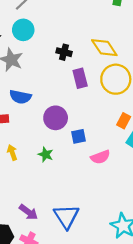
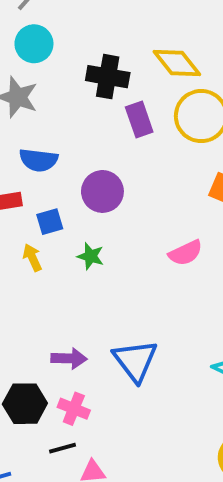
black cross: (64, 52) -> (108, 77), size x1.5
blue square: (79, 136) -> (50, 222), moved
purple arrow: (29, 212) -> (69, 358), turned -30

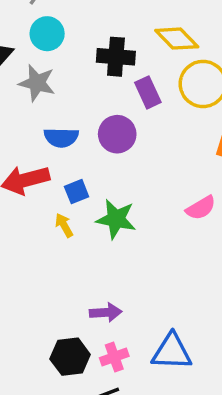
purple circle: (102, 191) -> (117, 134), moved
green star: (91, 256) -> (116, 219), size x1.6
blue triangle: (135, 361) -> (172, 352), moved, turned -45
pink cross: (74, 409) -> (114, 357), turned -36

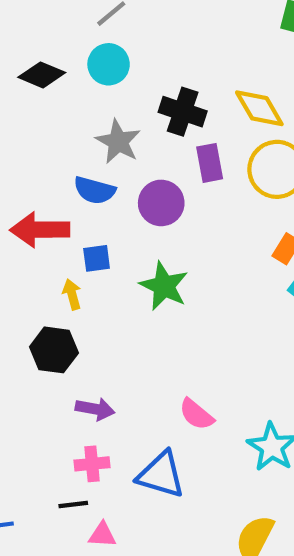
gray star: (37, 83) -> (118, 142), moved
pink semicircle: (201, 208) -> (196, 414), moved, turned 56
green star: (116, 219) -> (164, 286), moved
black hexagon: (70, 357) -> (54, 350), moved

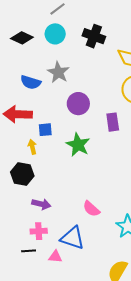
black cross: (183, 112) -> (94, 36), moved
purple rectangle: (210, 163) -> (113, 122), moved
blue semicircle: (95, 190) -> (31, 82), moved
pink triangle: (102, 535) -> (55, 257), moved

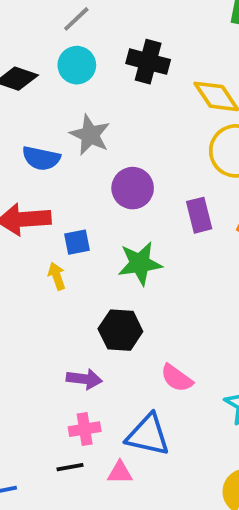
green star: (78, 145) -> (140, 263), turned -30
black hexagon: (22, 174) -> (120, 330), moved

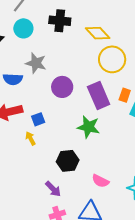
purple rectangle: (199, 215) -> (99, 95), size x1.5
green star: (140, 263) -> (88, 127), moved, turned 30
purple arrow: (84, 379) -> (53, 189), turned 48

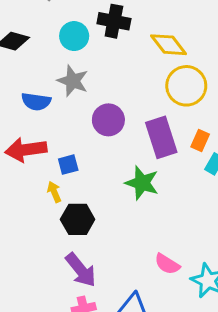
cyan circle: (23, 28) -> (74, 36), moved
black hexagon: (68, 161) -> (78, 219), moved
pink semicircle: (100, 181) -> (167, 264), moved
purple arrow: (53, 189) -> (81, 270), size x1.4

